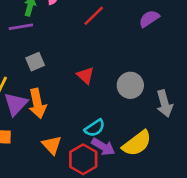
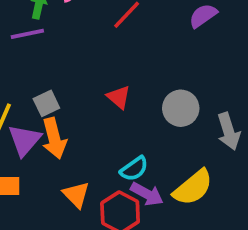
gray square: (35, 62) -> (46, 103), moved

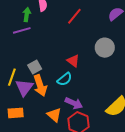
gray circle: (181, 108) -> (105, 48), moved
cyan semicircle: (134, 169) -> (65, 79), moved
purple arrow: (147, 194) -> (74, 103), moved

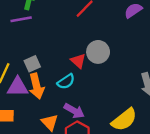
gray circle: (105, 48) -> (98, 52), moved
purple triangle: (24, 88) -> (18, 87), turned 48

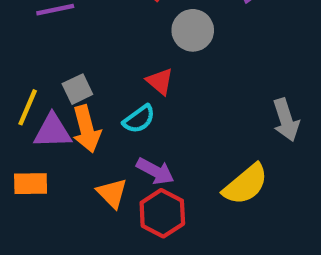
gray circle: (98, 52) -> (193, 30), moved

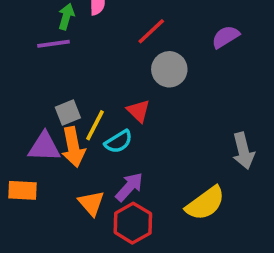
yellow line: (28, 107) -> (95, 125), moved
purple arrow: (155, 171) -> (129, 187), turned -80

